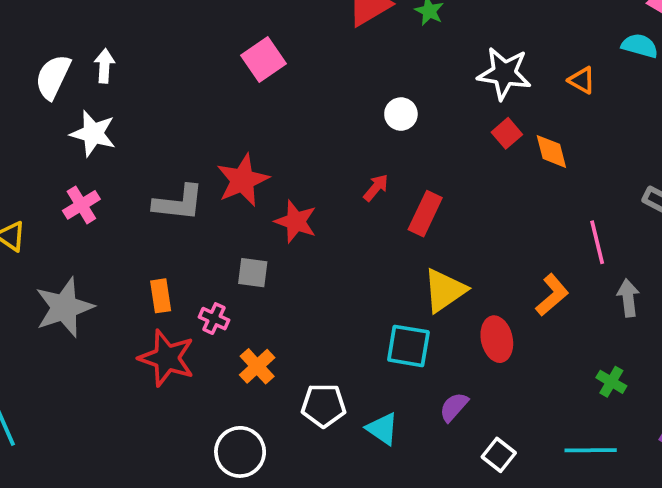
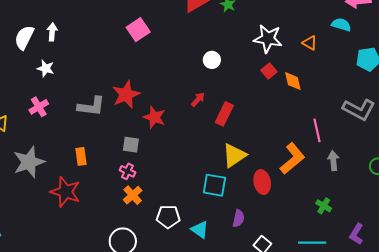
white star: (93, 134) -> (46, 68), size x0.7
orange L-shape: (552, 295) -> (292, 159), size x1.4
pink cross: (214, 319) -> (127, 171), moved
red star: (167, 358) -> (65, 192), moved
purple semicircle: (454, 407) -> (238, 218), turned 150

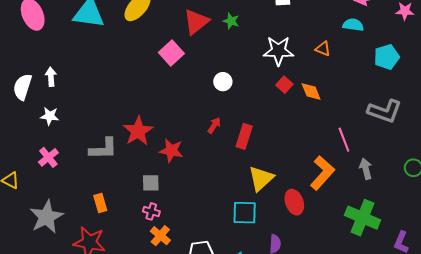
pink square: (138, 30) -> (171, 53), moved
green cross: (324, 206) -> (363, 218), size x2.0

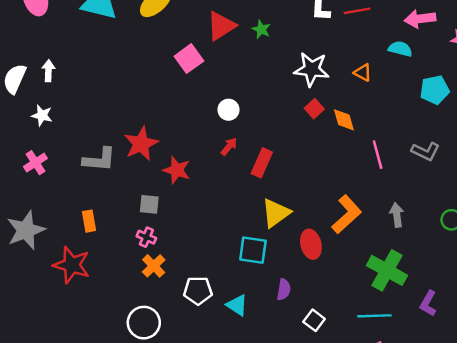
white circle: (223, 82) -> (228, 110), moved
gray L-shape: (385, 111) -> (426, 151), size x0.7
pink line: (344, 140) -> (378, 155), moved

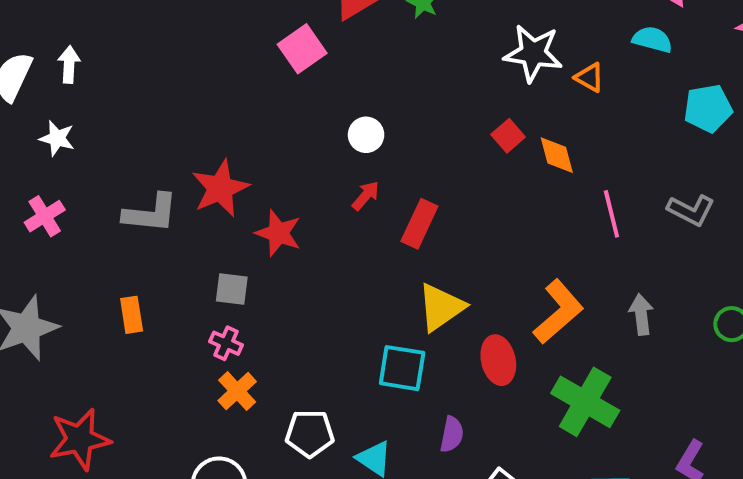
white star: (312, 69) -> (533, 53), moved
red star: (72, 265) -> (80, 439), moved, turned -30
green cross: (387, 270) -> (585, 402), moved

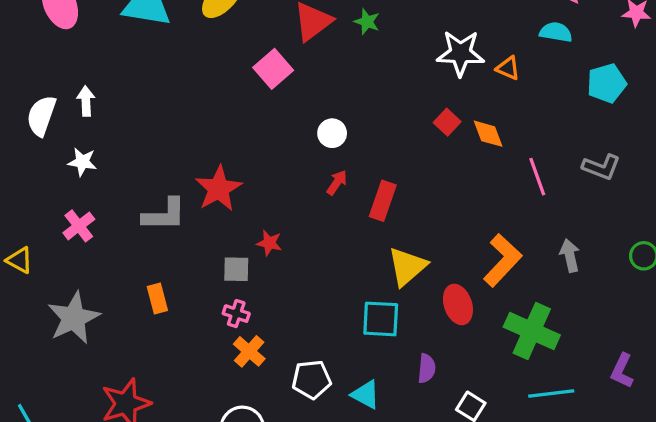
red star: (278, 233) -> (269, 243), moved, size x0.7

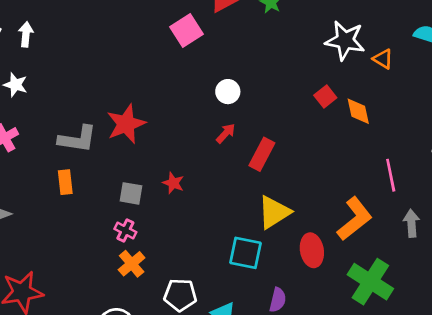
pink line: (537, 177) -> (391, 175), moved
red star: (269, 243) -> (173, 183), moved
orange rectangle: (157, 298) -> (65, 182), moved

